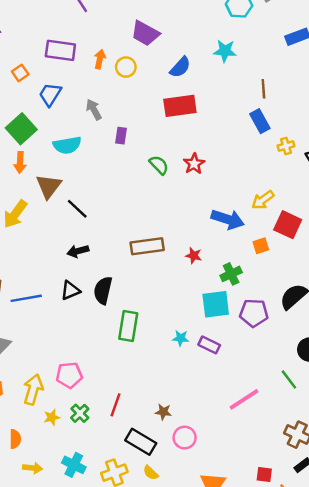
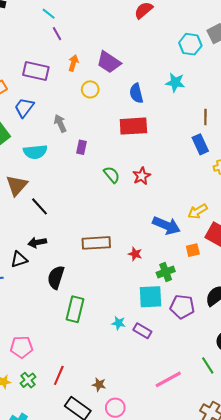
orange arrow: (100, 59) -> (73, 63), moved
blue semicircle: (180, 67) -> (136, 93), turned 120
black triangle: (70, 290) -> (19, 259), moved

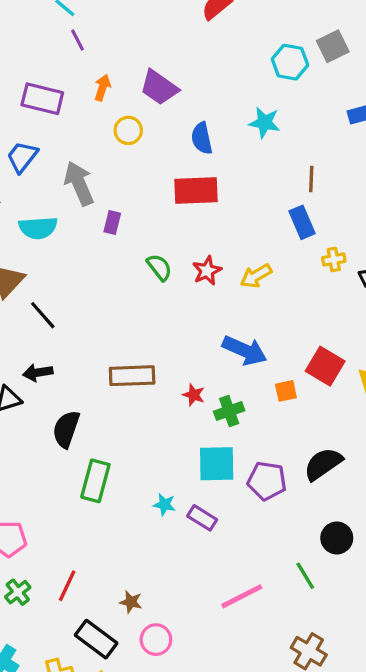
gray arrow: (60, 123) -> (79, 183), size x1.5
yellow arrow: (198, 211) -> (256, 276), moved
green cross: (166, 272) -> (229, 411), moved

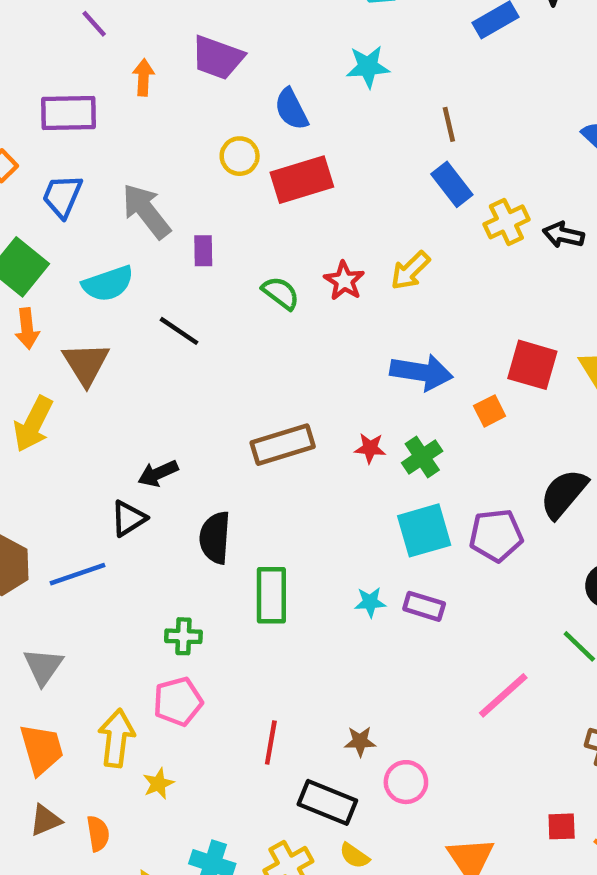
yellow circle: (128, 130) -> (240, 156), moved
yellow cross: (334, 259) -> (506, 222), size x1.4
black line: (43, 315) -> (179, 331), moved
green cross: (18, 592) -> (183, 636), moved, turned -35

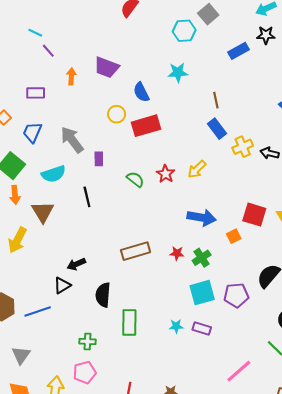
purple rectangle: (68, 113) -> (36, 93), size x0.7
black line: (179, 331) -> (87, 197), turned 42

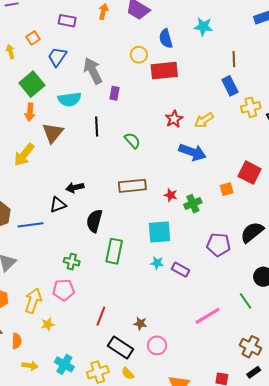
green semicircle: (135, 179) -> (132, 141), moved
blue arrow: (202, 218) -> (192, 152), moved
cyan square: (202, 293) -> (159, 232), moved

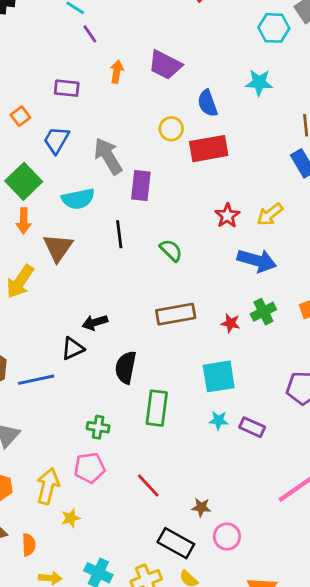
purple rectangle: (114, 93) -> (141, 186), size x1.5
green cross: (193, 204) -> (263, 312), moved
red line: (101, 316) -> (148, 486), moved, turned -60

